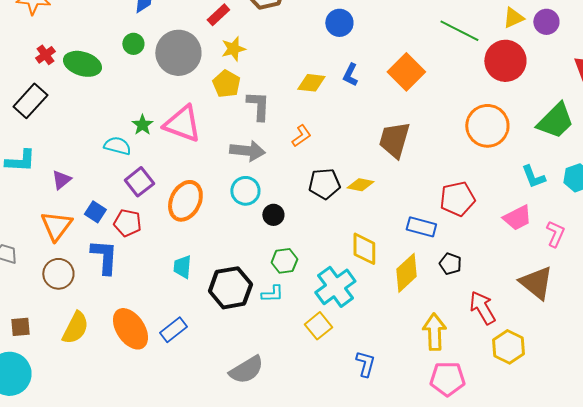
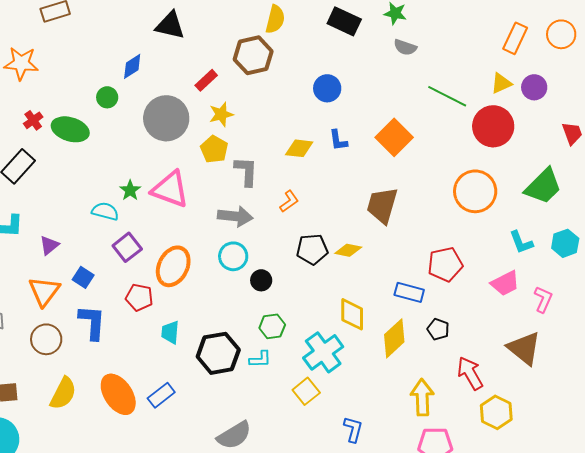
green circle: (133, 44) -> (107, 97), moved
blue L-shape: (350, 75) -> (338, 140), turned -35
red pentagon: (127, 223) -> (139, 297), moved

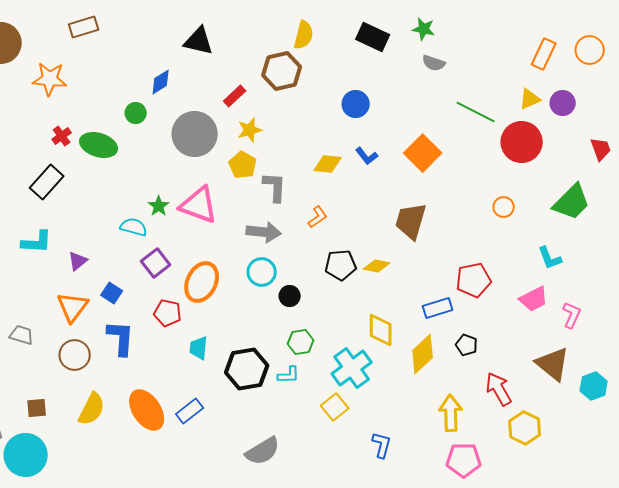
blue L-shape: (338, 140) -> (367, 156), turned -30
orange circle: (475, 191) -> (504, 207), size x0.5
cyan hexagon: (565, 243) -> (594, 386), moved
blue rectangle: (409, 292) -> (438, 308), turned -32

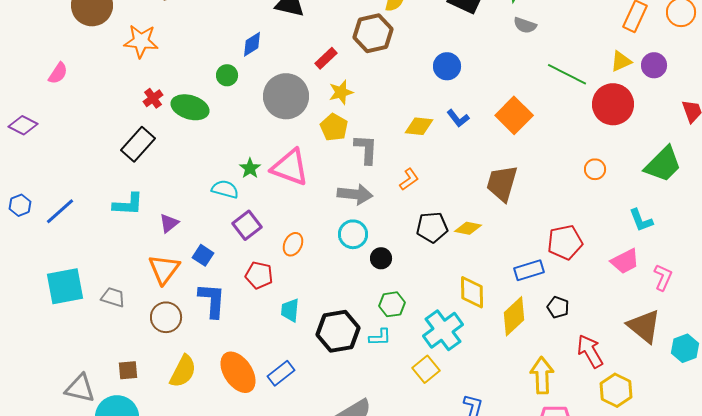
orange ellipse: (202, 282) -> (293, 244), size x0.6

